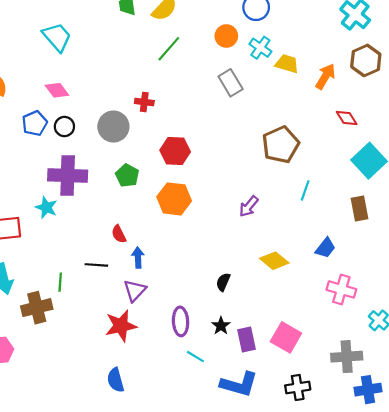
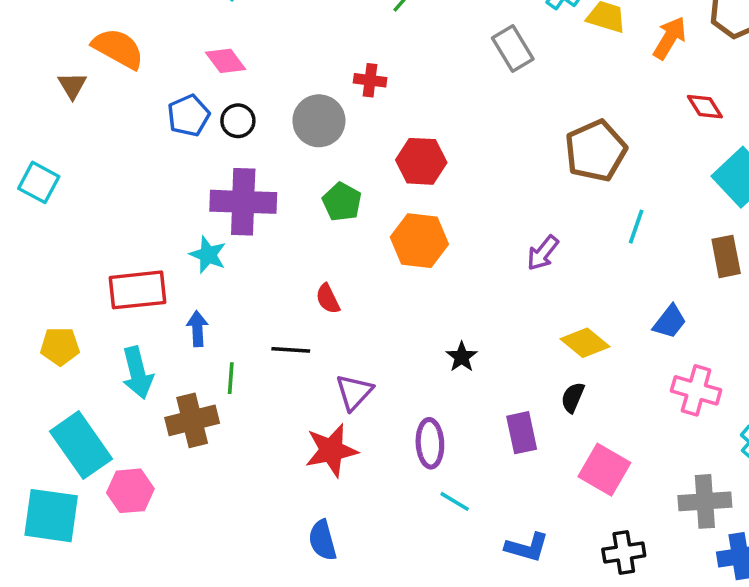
blue arrow: (138, 258) -> (197, 329), moved
black semicircle: (223, 282) -> (573, 397), moved
black star: (221, 326) -> (462, 357), moved
purple rectangle: (247, 340) -> (522, 433), moved
blue L-shape: (239, 384) -> (527, 547), size x0.7

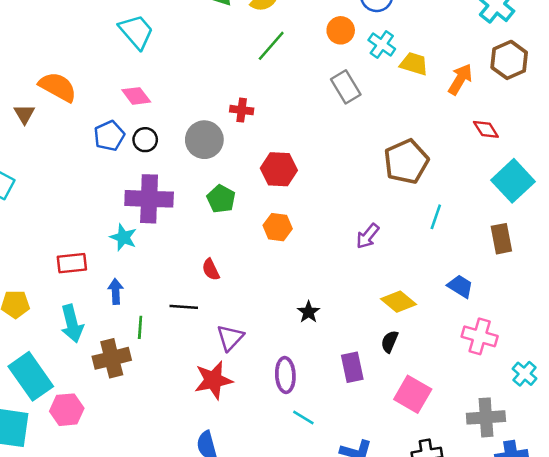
orange hexagon: (419, 241) -> (278, 227), size x0.7
red rectangle: (137, 290) -> (72, 263), size x0.7
blue trapezoid: (670, 322) -> (460, 286), turned -96

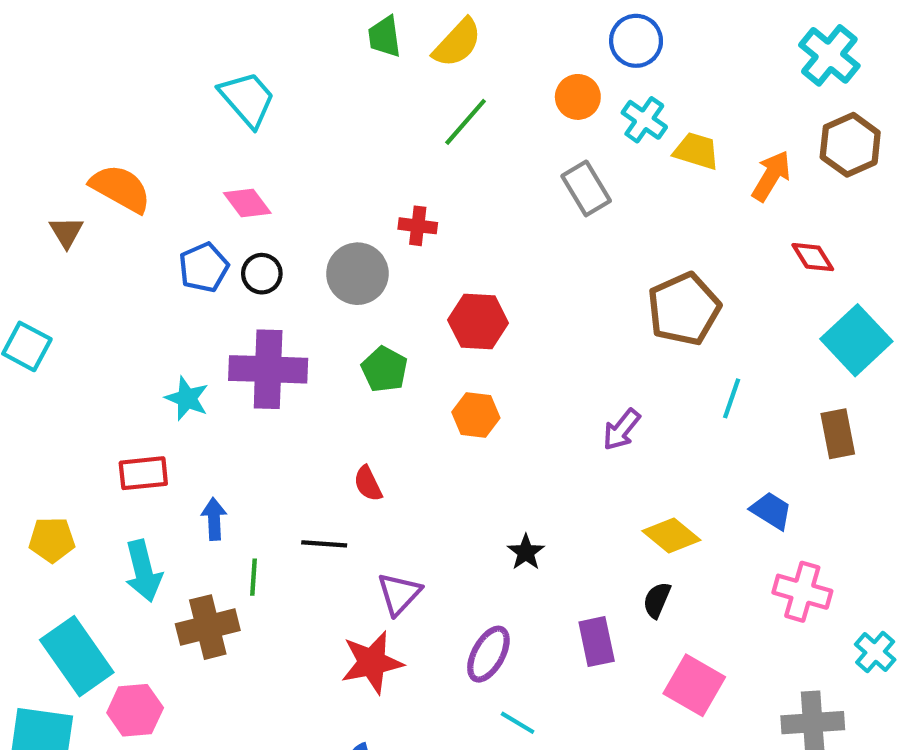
cyan star: (123, 237) -> (187, 398), moved
purple ellipse: (285, 375) -> (488, 654), turned 32

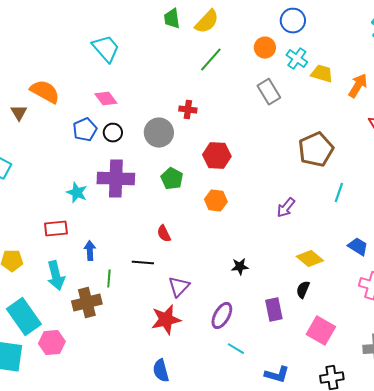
black star: (526, 552) -> (240, 267), turned 30

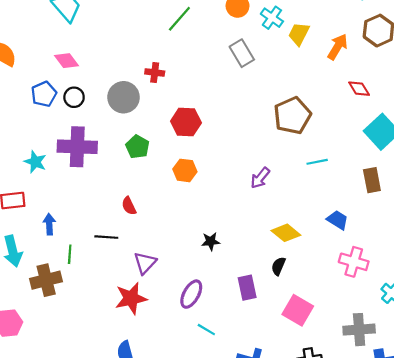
yellow trapezoid: (322, 74) -> (299, 34), turned -80
cyan line: (339, 193) -> (317, 162), turned 60

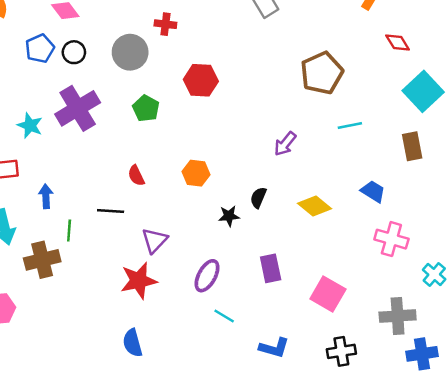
purple cross: (77, 147) -> (78, 108), turned -33
orange hexagon: (185, 170) -> (196, 173), moved
black semicircle: (278, 266) -> (258, 198), moved

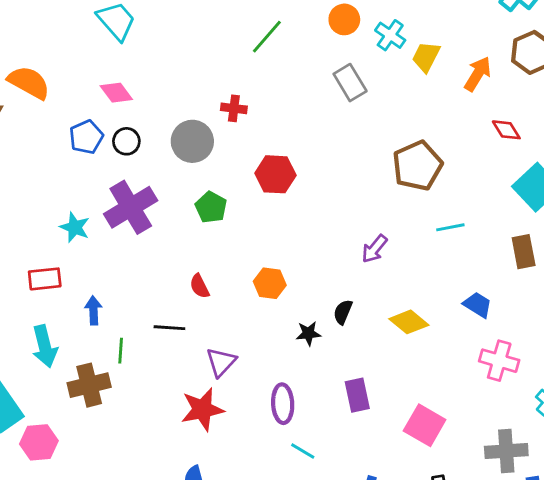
purple ellipse: (207, 276) -> (283, 404), turned -32

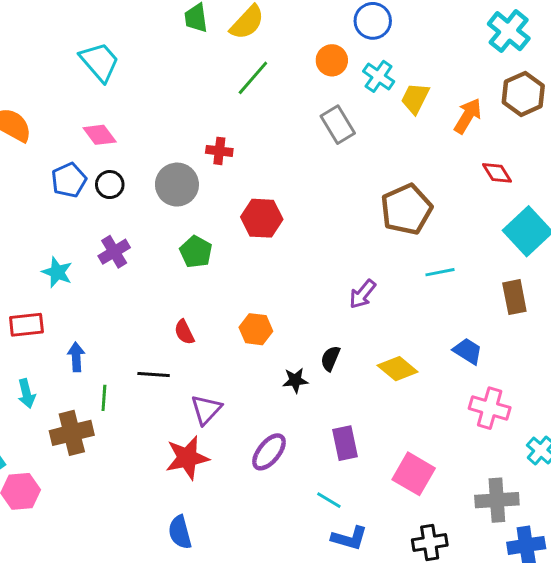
purple cross: (131, 207) -> (114, 252), size x0.6
cyan arrow: (45, 346) -> (26, 393), size x0.7
purple ellipse: (283, 404) -> (269, 452), turned 42
cyan line: (303, 451) -> (329, 500), moved

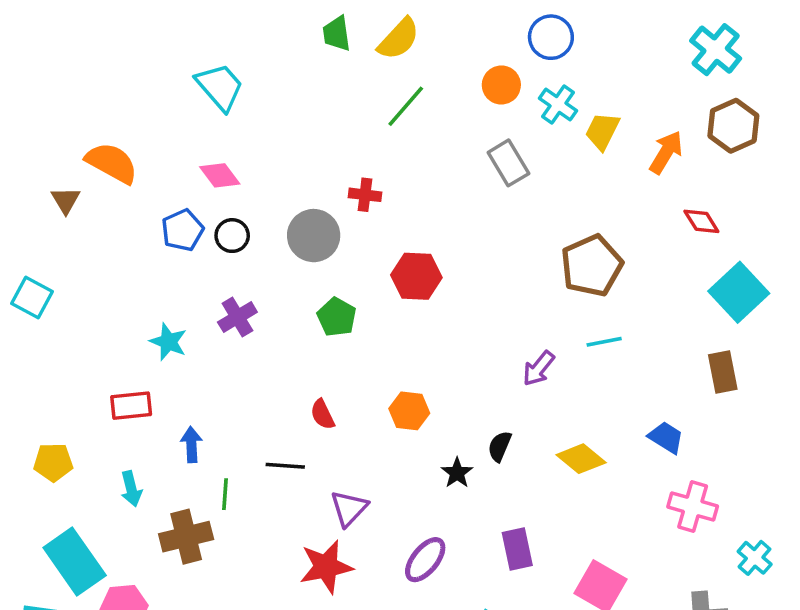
cyan line: (440, 272) -> (604, 342), moved
black star: (295, 380) -> (457, 473), turned -30

